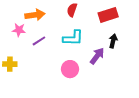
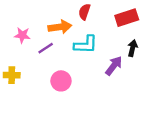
orange arrow: (35, 15) -> (60, 27), moved
pink circle: (70, 69) -> (61, 81), moved

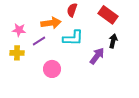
red rectangle: (127, 18) -> (108, 15), turned 54
yellow cross: (12, 75) -> (17, 53), moved

